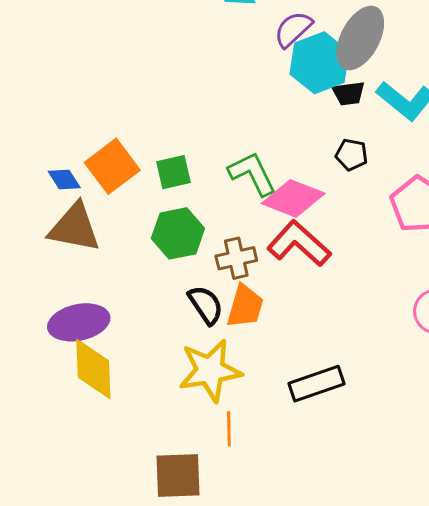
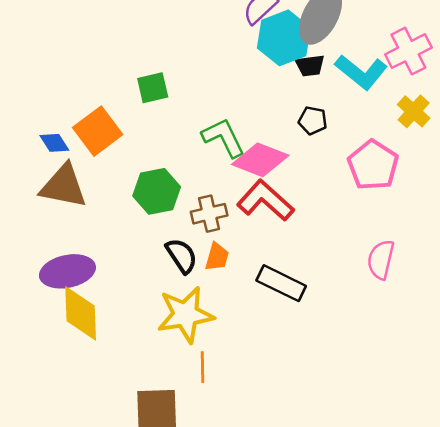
green square: (174, 172) -> (153, 88), moved
orange trapezoid: (245, 306) -> (217, 257), size x0.7
black rectangle: (316, 384) -> (281, 283), moved, turned 45

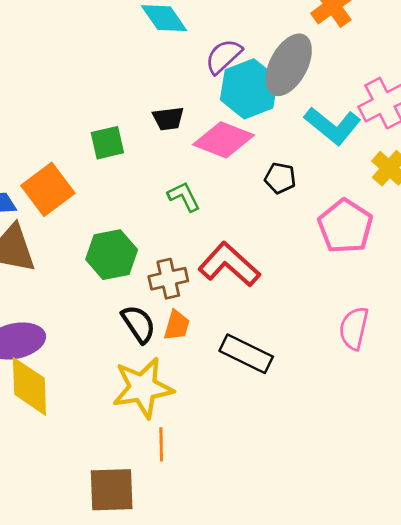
black trapezoid: (310, 65) -> (168, 119), moved
green L-shape: (224, 138) -> (184, 197), size x0.7
pink diamond: (260, 160) -> (224, 140), moved

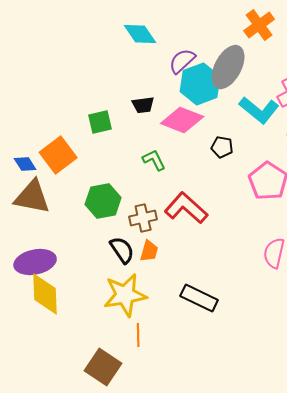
black rectangle: (246, 354) -> (199, 298), moved
brown square: (112, 490) -> (103, 367), turned 36

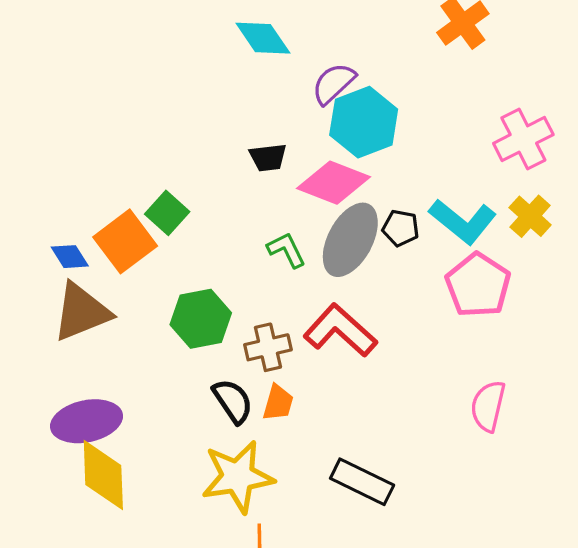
gray ellipse: (228, 67) -> (350, 240), moved
cyan L-shape: (259, 110) -> (463, 221), moved
green square: (100, 122) -> (167, 213), moved, turned -35
brown triangle: (32, 197) -> (81, 312), turned -33

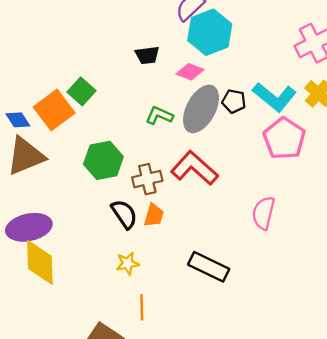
pink diamond: (333, 183) -> (190, 72), size x0.6
green L-shape: (286, 250) -> (159, 115), turned -40
pink semicircle: (488, 406) -> (263, 213), moved
yellow star: (238, 477) -> (128, 263), size x0.5

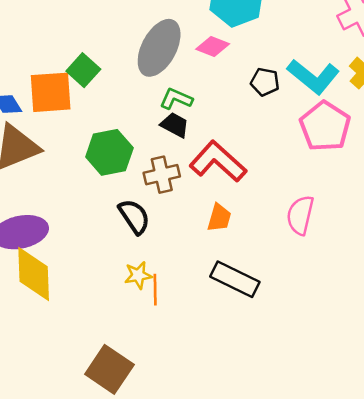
black trapezoid: (147, 55) -> (175, 125), moved, turned -145
gray ellipse: (201, 109) -> (159, 48), moved
orange square: (54, 110) -> (51, 92), turned 33
orange trapezoid: (154, 215) -> (219, 218), moved
orange line: (142, 307) -> (155, 290), moved

